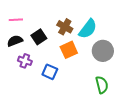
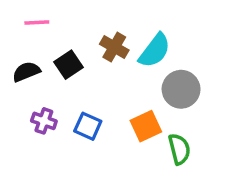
pink line: (16, 20) -> (37, 22), moved
orange square: (69, 50) -> (146, 126), moved
purple cross: (25, 61) -> (44, 121), moved

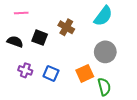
cyan semicircle: (155, 51) -> (103, 16), moved
black square: (69, 65) -> (40, 38), turned -35
black semicircle: (26, 72) -> (15, 42), turned 42

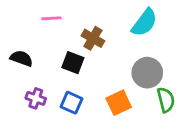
pink line: (21, 13) -> (51, 18), moved
black square: (40, 38) -> (73, 63), moved
green semicircle: (104, 87) -> (166, 100), moved

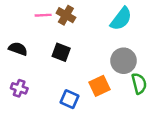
brown cross: (93, 38) -> (66, 15), moved
purple cross: (36, 98) -> (19, 88), moved
blue square: (71, 103) -> (70, 99), moved

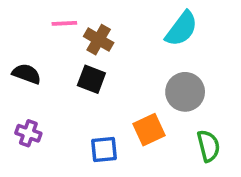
brown cross: (66, 15) -> (99, 40), moved
green semicircle: (139, 83) -> (208, 146), moved
blue square: (70, 99) -> (104, 149), turned -30

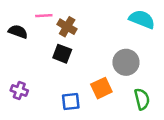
cyan semicircle: (181, 29) -> (142, 19), moved, turned -105
black semicircle: (27, 74) -> (18, 32), moved

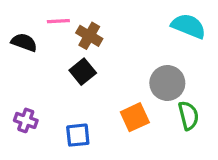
black square: (62, 54) -> (83, 72), turned 30
green semicircle: (142, 99) -> (189, 116), moved
blue square: (71, 102) -> (78, 135), moved

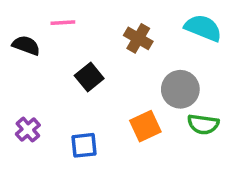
brown cross: (89, 36) -> (138, 38), moved
green semicircle: (189, 116) -> (203, 124), turned 112
purple cross: (26, 120) -> (28, 130), turned 30

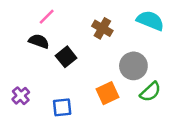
pink line: (63, 23) -> (47, 17), turned -42
black semicircle: (26, 45) -> (39, 41), moved
green semicircle: (203, 124) -> (150, 92), turned -50

